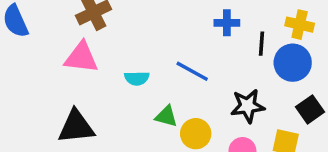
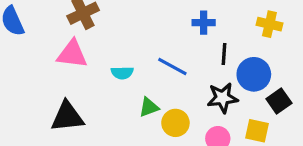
black line: (261, 44) -> (224, 54), moved
blue circle: (293, 63) -> (254, 74), moved
green triangle: (166, 116) -> (149, 107), turned -35

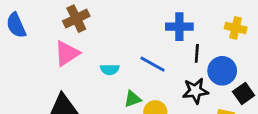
blue cross: (204, 23) -> (179, 27), size x1.4
pink triangle: (72, 54) -> (67, 53), turned -40

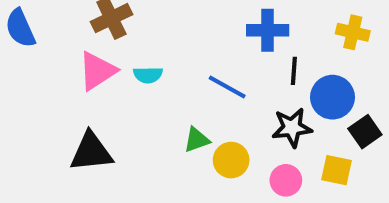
cyan semicircle: (110, 69) -> (148, 75), moved

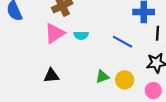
green triangle: (197, 140) -> (102, 77), moved
black triangle: (91, 152) -> (51, 76), size x0.7

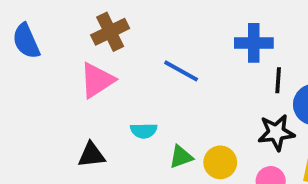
cyan semicircle: (81, 35) -> (144, 131), moved
blue line: (123, 42) -> (181, 71), moved

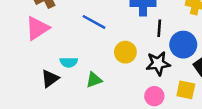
black triangle: (91, 155) -> (50, 79), moved, turned -30
yellow circle: (220, 162) -> (125, 52), moved

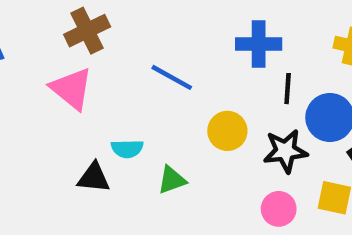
pink triangle: (37, 28) -> (71, 89), turned -48
black triangle: (50, 79) -> (94, 178), turned 42

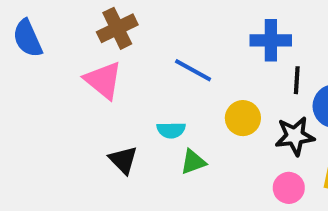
cyan semicircle: (127, 149) -> (171, 130), moved
black triangle: (94, 178) -> (123, 160), turned 40

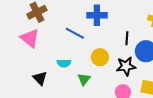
blue cross: (271, 40) -> (97, 15), moved
green triangle: (193, 162) -> (84, 79), moved, turned -32

